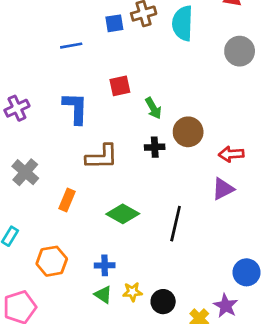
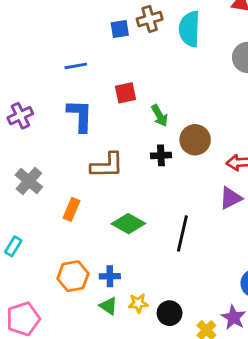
blue line: (71, 46) -> (76, 66), moved
orange hexagon: (52, 261) -> (73, 276), moved

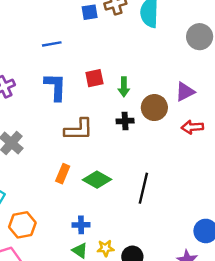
red square: (125, 93) -> (94, 78), moved
green arrow: (160, 116) -> (124, 87), turned 30
purple triangle: (231, 198) -> (185, 92), moved
orange rectangle: (71, 209) -> (63, 174), moved
orange hexagon: (73, 276) -> (22, 225), moved

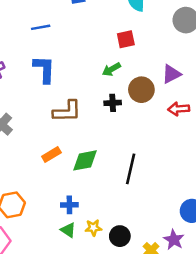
red square: (94, 78) -> (126, 39), moved
green arrow: (124, 87) -> (111, 69), turned 60
orange rectangle: (63, 174) -> (51, 154), turned 36
green diamond: (97, 180) -> (85, 160), turned -40

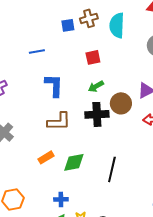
red square: (126, 39) -> (93, 57), moved
blue L-shape: (44, 69) -> (54, 85), moved
black cross: (113, 103) -> (97, 114), size x1.6

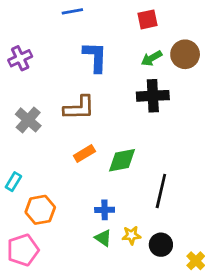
brown circle: (121, 103) -> (185, 54), moved
brown L-shape: (59, 121) -> (79, 108), moved
black line: (112, 169) -> (161, 191), moved

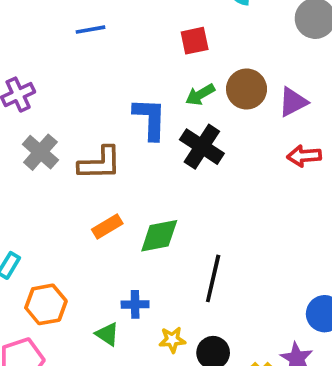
blue L-shape: (95, 57) -> (150, 119), moved
black cross: (153, 96) -> (202, 147), turned 36
gray cross: (28, 120) -> (40, 152), moved
green triangle: (103, 238) -> (107, 334), moved

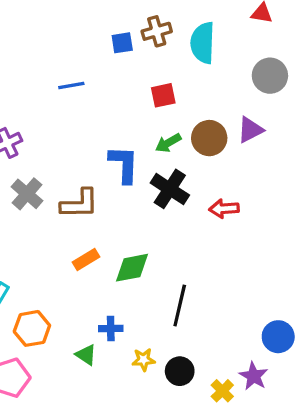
purple triangle: (293, 102) -> (250, 130), moved
red arrow: (304, 156) -> (224, 209), moved

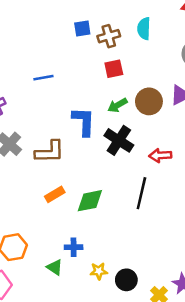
brown cross: (157, 31) -> (109, 36), moved
cyan semicircle: (203, 43) -> (144, 29), size x0.7
blue line: (71, 85) -> (43, 78), moved
black line: (180, 305) -> (141, 193), moved

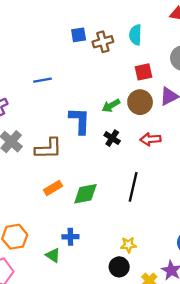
red square: (114, 69) -> (143, 72), moved
black cross: (119, 140) -> (112, 138), size x0.6
red arrow: (160, 155) -> (150, 139), moved
yellow star: (99, 271) -> (128, 245), moved

